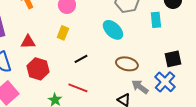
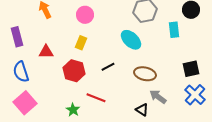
black line: (81, 59) -> (108, 67), moved
red hexagon: (38, 69) -> (74, 71), moved
blue cross: (165, 82) -> (195, 95), moved

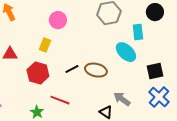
pink circle: (85, 15) -> (58, 20), moved
cyan ellipse: (131, 40) -> (126, 52), moved
brown ellipse: (145, 74) -> (96, 70), moved

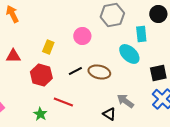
pink circle: (58, 20) -> (82, 36), moved

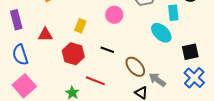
black line: (75, 71) -> (107, 50), turned 48
brown ellipse: (99, 72) -> (135, 67), moved, turned 35

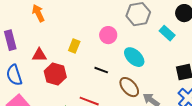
cyan rectangle: (173, 13) -> (167, 33), turned -42
cyan ellipse: (161, 33) -> (134, 57), moved
red hexagon: (73, 54) -> (55, 74), moved

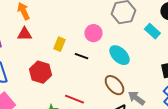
red triangle: (39, 55) -> (24, 34), moved
black line: (101, 70) -> (81, 56), moved

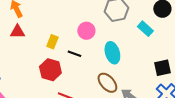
cyan ellipse: (119, 55) -> (112, 53), turned 30
red hexagon: (40, 72) -> (50, 70), moved

